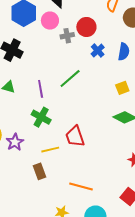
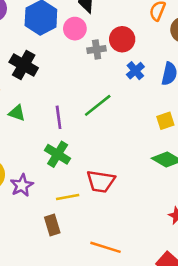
red trapezoid: (75, 136) -> (101, 181), turned -65

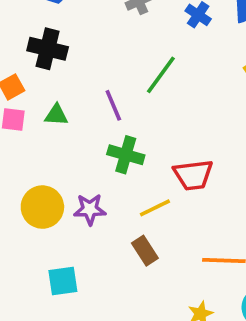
purple star: (22, 185) -> (90, 209), turned -30

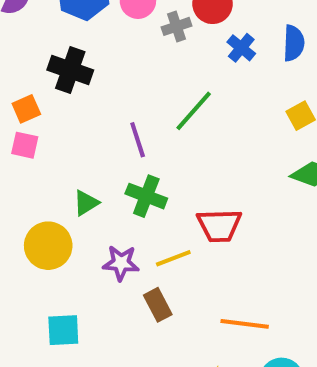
green triangle: (56, 115) -> (86, 203), moved, turned -40
purple star: (90, 209) -> (121, 263), moved

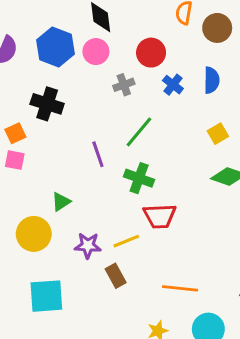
gray cross: (177, 26) -> (124, 85), moved
green cross: (146, 196) -> (139, 178), moved
cyan square: (63, 330) -> (46, 296), size x1.4

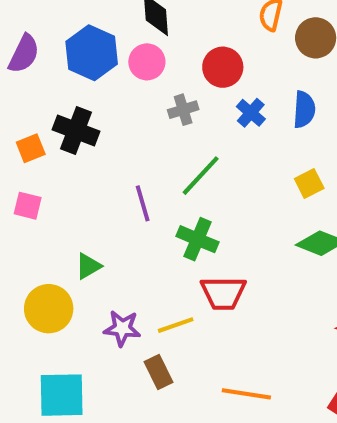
orange square: (15, 133) -> (31, 148), moved

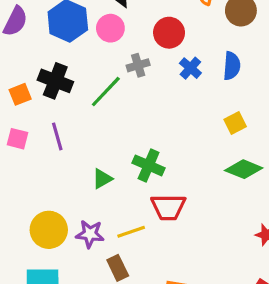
green line: (201, 176) -> (106, 92), moved
purple line: (143, 203) -> (57, 136), moved
green triangle: (88, 266) -> (102, 179), moved
yellow circle: (49, 309) -> (49, 230), moved

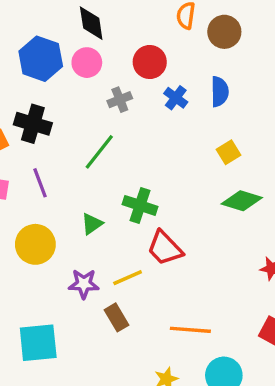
green line: (106, 92) -> (99, 152), moved
red trapezoid: (168, 207) -> (165, 248), turned 51
yellow circle: (49, 230) -> (35, 244), moved

